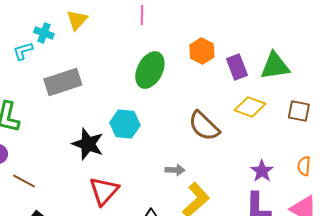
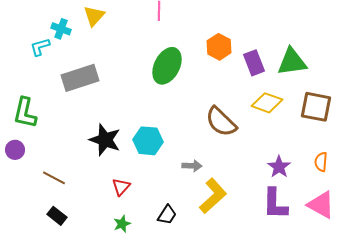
brown square: (299, 111) -> (316, 107), size x1.4
cyan hexagon: (125, 124) -> (148, 141), moved
brown line: (24, 181) -> (54, 178), moved
red triangle: (104, 191) -> (121, 187), size x0.6

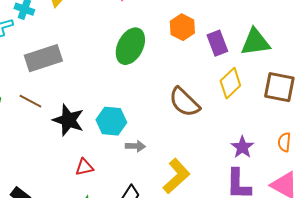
yellow diamond: (267, 103) -> (230, 83), turned -64
gray arrow: (192, 166) -> (135, 146), moved
brown line: (54, 178) -> (30, 101), moved
red triangle: (121, 187) -> (84, 167), turned 36

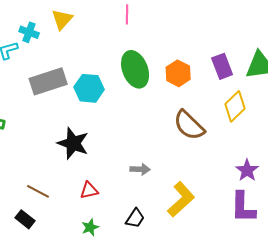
orange hexagon: (182, 27) -> (178, 73), moved
green ellipse: (130, 46) -> (135, 69), turned -48
brown line: (30, 101) -> (38, 191), moved
cyan hexagon: (111, 121) -> (89, 88), moved

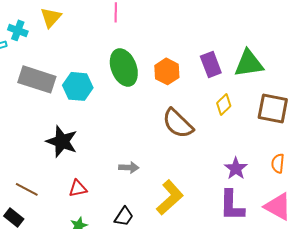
gray rectangle: (48, 81) -> (37, 79), turned 36
yellow diamond: (235, 106) -> (224, 104), size x0.7

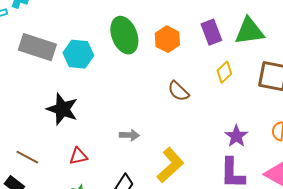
brown semicircle: (178, 123) -> (178, 91), size x0.7

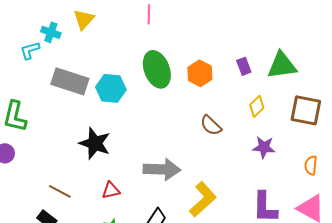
purple rectangle: (211, 32) -> (244, 66), size x0.7
gray arrow: (129, 135) -> (162, 169), size x1.8
purple star: (236, 136) -> (264, 147), moved, turned -30

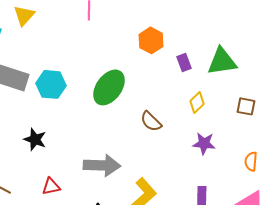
green ellipse: (157, 69) -> (109, 87), moved, turned 57
orange hexagon: (200, 73) -> (151, 40), moved
brown square: (306, 110) -> (246, 106), size x0.6
black star: (95, 143) -> (35, 139), size x0.7

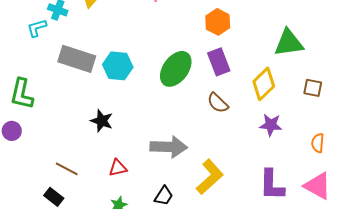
purple rectangle: (184, 62) -> (219, 62), moved, size x1.5
yellow diamond: (197, 102) -> (264, 84), size x1.5

